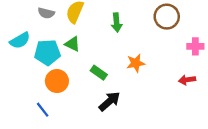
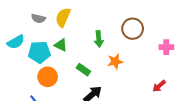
brown circle: (167, 17) -> (133, 29), moved
green arrow: (117, 23) -> (99, 39), moved
red arrow: (187, 80) -> (159, 86), moved, turned -32

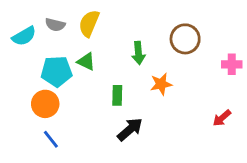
cyan semicircle: (16, 42) -> (24, 36), moved
green rectangle: (83, 70) -> (117, 95), turned 56
orange circle: (48, 77) -> (45, 104), moved

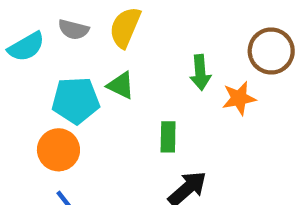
orange star: (161, 84) -> (239, 98), moved

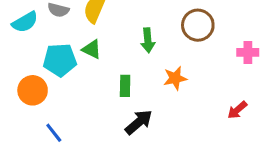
orange star: (239, 98) -> (175, 78), moved
orange circle: (58, 150) -> (33, 90), moved

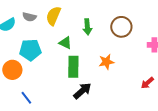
green arrow: (148, 40) -> (87, 27), moved
green triangle: (92, 49) -> (65, 43), moved
green rectangle: (125, 86) -> (73, 67), size x1.5

